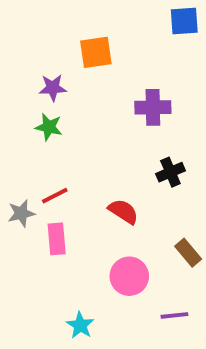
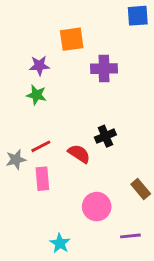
purple cross: (153, 107) -> (104, 69), moved
black cross: (170, 172) -> (105, 136), moved
red semicircle: (123, 211) -> (79, 154), moved

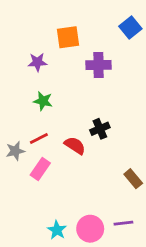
blue square: (138, 16) -> (130, 27), moved, turned -35
green star: (36, 95) -> (43, 101), moved
pink rectangle: (42, 179) -> (40, 169), turned 40
pink circle: (97, 207) -> (90, 229), moved

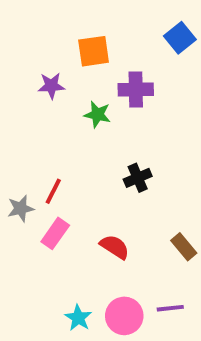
green star: (43, 101) -> (97, 114), moved
red line: (39, 138) -> (53, 191), turned -36
red semicircle: (75, 145) -> (115, 247), moved

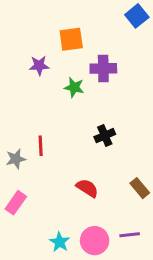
blue square: (180, 38) -> (137, 16), moved
red line: (53, 191) -> (41, 146), turned -30
pink rectangle: (55, 233) -> (16, 203), moved

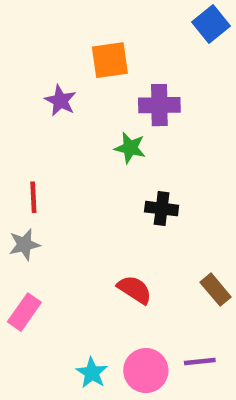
purple star: (39, 66) -> (60, 101), turned 30
green star: (74, 87) -> (130, 148), moved
black cross: (105, 136) -> (162, 209), turned 30
red line: (41, 146) -> (33, 197), moved

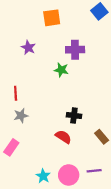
orange square: (110, 60) -> (52, 18), moved
black cross: (162, 209) -> (74, 116), moved
gray star: (24, 245) -> (21, 116), moved

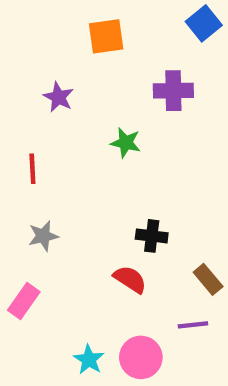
purple cross: (75, 50) -> (173, 91), moved
red line: (16, 93) -> (32, 169), moved
purple line: (94, 171) -> (193, 325), moved

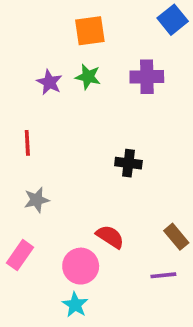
green star: (126, 143) -> (88, 77), moved
black cross: (152, 236) -> (128, 163), moved
pink circle: (141, 357) -> (81, 266), moved

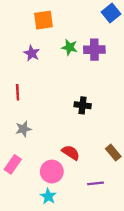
orange square: (90, 31) -> (44, 20), moved
green star: (88, 77) -> (70, 47), moved
purple line: (163, 275) -> (96, 183), moved

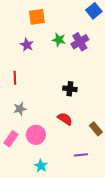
purple cross: (94, 50) -> (80, 42), turned -30
red semicircle: (71, 153) -> (65, 119), moved
pink circle: (52, 172) -> (36, 135), moved

